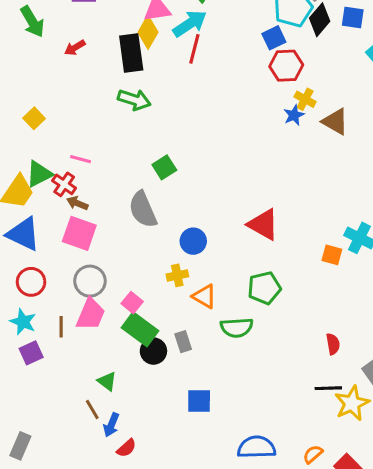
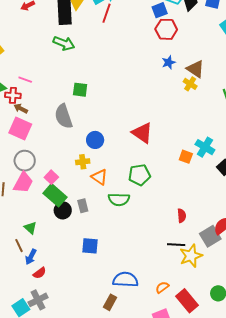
yellow cross: (305, 99) -> (190, 84), moved
green square: (164, 167) -> (80, 90), turned 35
red cross: (64, 184) -> (13, 95), turned -35

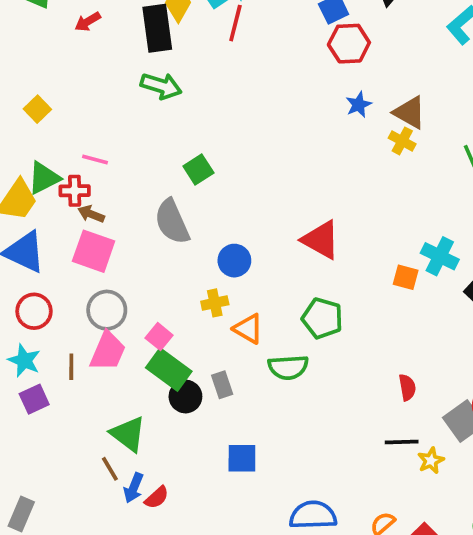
green square: (80, 90) -> (198, 169), turned -35
green pentagon: (139, 175) -> (322, 318), turned 30
green triangle: (30, 228) -> (128, 434), size x1.5
yellow star: (191, 256) -> (431, 461), size x0.6
red semicircle: (40, 273) -> (157, 497), moved

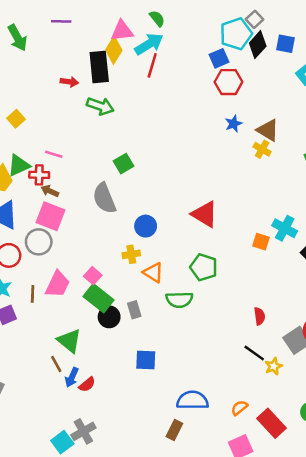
red arrow: (88, 22) -> (69, 82), moved, turned -144
gray circle: (107, 310) -> (39, 242), moved
black line: (402, 442) -> (254, 353), turned 35

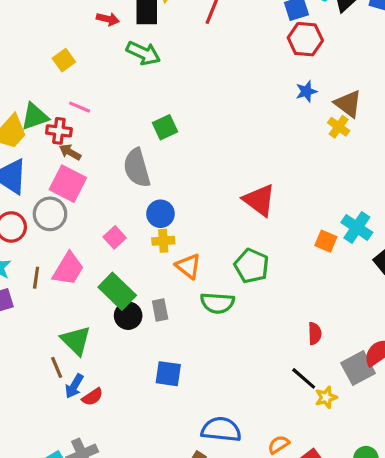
yellow square: (16, 119) -> (64, 60), moved
blue circle: (146, 226) -> (160, 214), moved
pink square: (93, 276) -> (115, 237), moved

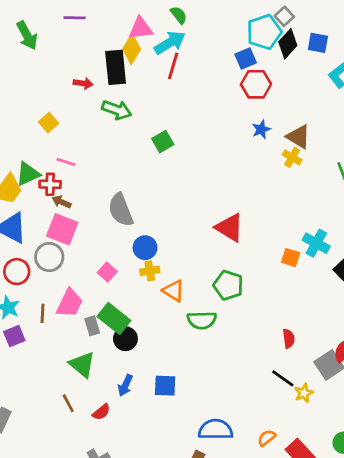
green square: (165, 127) -> (163, 142), moved
gray rectangle: (160, 310) -> (92, 326), moved
brown line: (57, 367) -> (68, 403), moved
blue arrow: (74, 386) -> (125, 385), moved

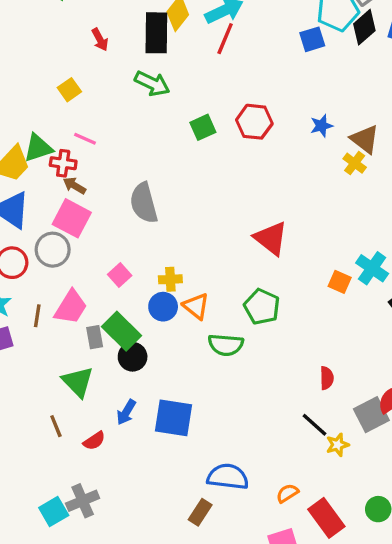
red arrow: (83, 83) -> (100, 40), moved, turned 48
red hexagon: (256, 84) -> (254, 122), moved
blue circle: (145, 248) -> (163, 307), moved
blue square: (165, 386) -> (173, 418), size x1.4

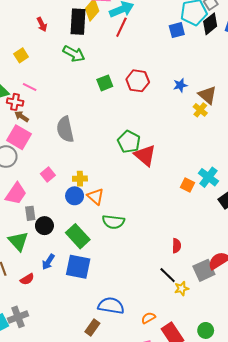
green pentagon: (262, 307) -> (129, 142), moved
green rectangle: (122, 331) -> (78, 236), moved
black circle: (133, 357) -> (44, 226), moved

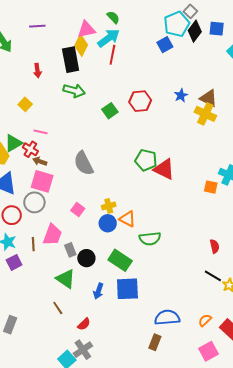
red arrow: (42, 24) -> (37, 71), turned 32
red cross: (15, 102) -> (30, 149), turned 35
yellow cross: (200, 110) -> (205, 114), size x1.5
red semicircle: (27, 279) -> (84, 324), moved

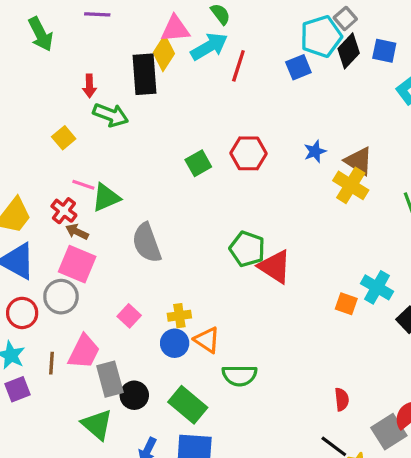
red line: (112, 55) -> (238, 66), moved
green arrow: (74, 91) -> (111, 115), moved
green triangle: (13, 143) -> (106, 198), moved
gray rectangle: (70, 250) -> (110, 379), size x1.5

